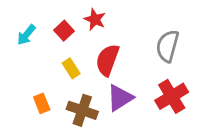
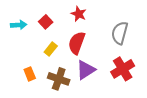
red star: (95, 19) -> (79, 14), moved
cyan arrow: (26, 35) -> (19, 25), turned -133
yellow rectangle: (71, 68) -> (51, 49), turned 72

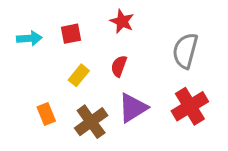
red square: (46, 22) -> (71, 34), turned 32
red semicircle: (77, 43) -> (119, 66), size x0.6
brown cross: (59, 79) -> (91, 122), turned 35

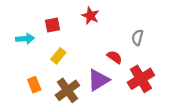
cyan arrow: (29, 38) -> (25, 39), moved
gray semicircle: (185, 51) -> (137, 38), size x0.6
red semicircle: (119, 66) -> (115, 57), moved, turned 105

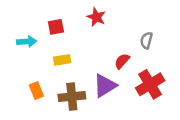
yellow rectangle: (58, 56) -> (62, 60), turned 42
red semicircle: (115, 57) -> (122, 61), turned -84
brown cross: (67, 90) -> (72, 97), turned 30

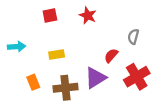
red square: (56, 27) -> (50, 15), moved
cyan arrow: (27, 42) -> (17, 47), moved

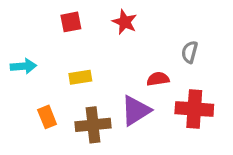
red semicircle: (111, 56) -> (158, 79), turned 40
red cross: (137, 77) -> (194, 109), turned 35

